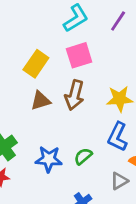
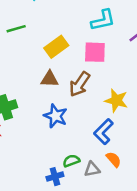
green semicircle: (83, 156) -> (71, 161), moved
blue star: (49, 159) -> (55, 116), moved

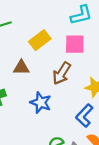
brown triangle: (49, 79) -> (21, 67), moved

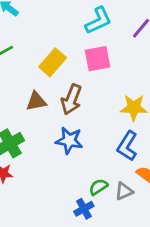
brown arrow: (62, 73) -> (71, 99), moved

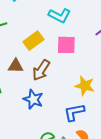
cyan L-shape: (98, 21) -> (60, 16), moved, turned 40
blue L-shape: (127, 146) -> (74, 112), turned 35

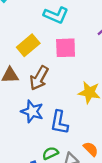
blue L-shape: (74, 112) -> (59, 122), moved, turned -65

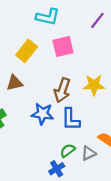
brown arrow: (39, 78) -> (62, 90), moved

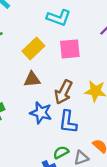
brown triangle: (15, 83) -> (32, 79), moved

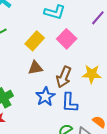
pink square: (70, 49) -> (67, 39), turned -36
blue star: (41, 113) -> (45, 97), turned 30

